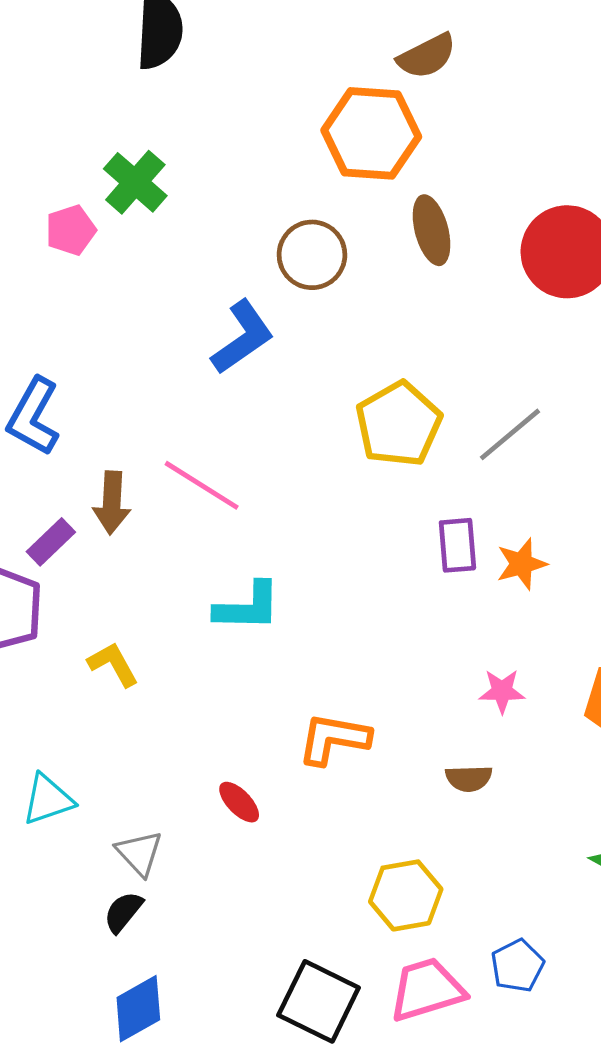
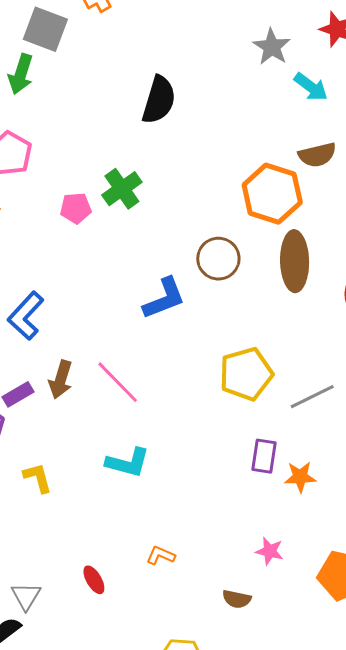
brown ellipse: (432, 230) -> (295, 261), size x1.4
orange L-shape: (334, 739) -> (161, 555), size x0.6

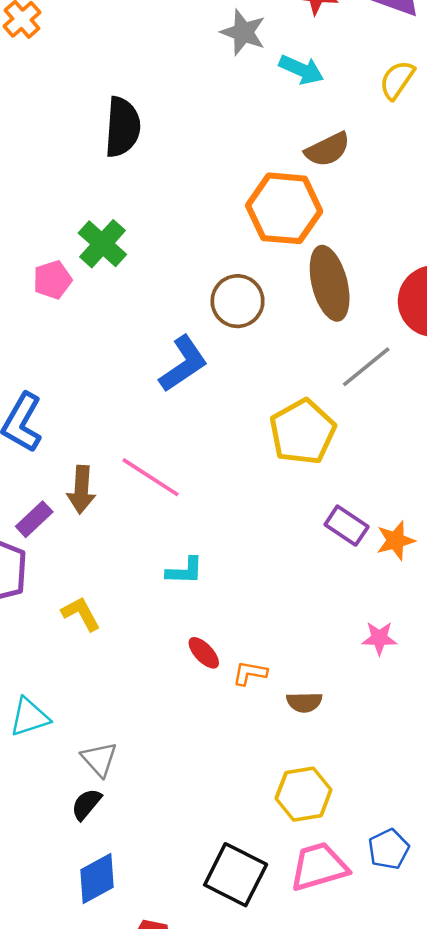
gray line: (312, 397) -> (366, 367), moved
purple rectangle: (264, 456) -> (347, 526), turned -52
cyan L-shape: (128, 463) -> (185, 571), size x0.7
red ellipse: (94, 580) -> (204, 653), moved
brown semicircle: (237, 599) -> (304, 702), moved

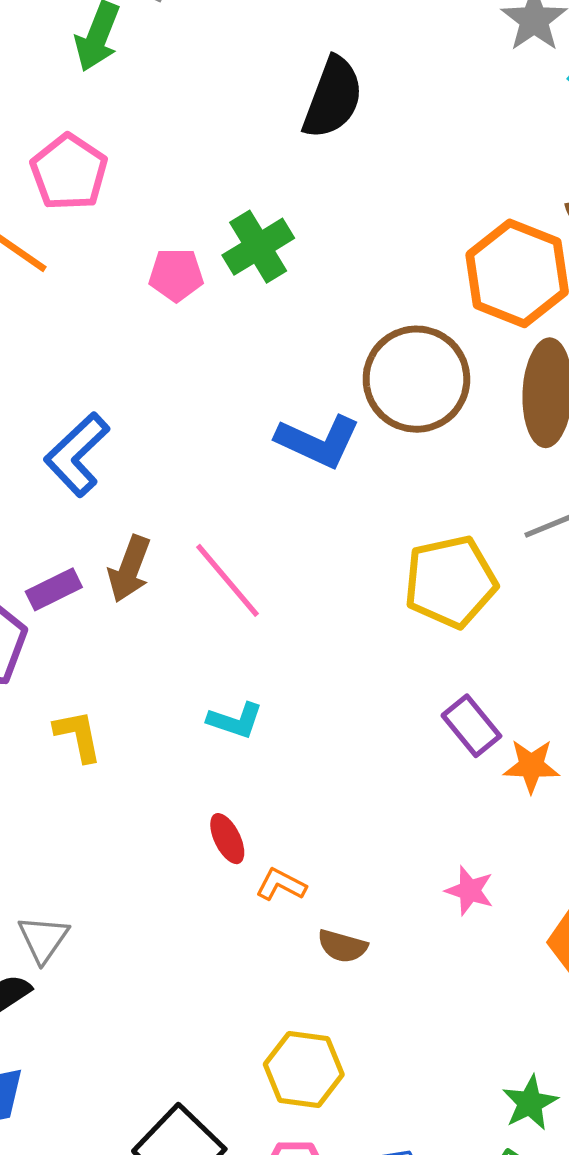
brown circle: (238, 301) -> (416, 379), size x1.4
blue L-shape: (183, 364) -> (318, 441), turned 42

